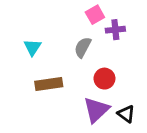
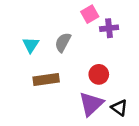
gray semicircle: (83, 47) -> (63, 42), moved

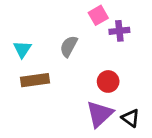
cyan triangle: (31, 45) -> (22, 49), moved
brown rectangle: (46, 80) -> (35, 80), moved

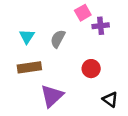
cyan triangle: (22, 49) -> (27, 36), moved
purple triangle: (100, 114) -> (52, 96), moved

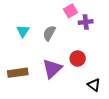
brown rectangle: (29, 67) -> (18, 73), moved
purple triangle: (52, 96) -> (52, 69), moved

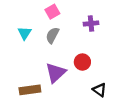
pink square: (71, 11) -> (52, 12), moved
brown rectangle: (18, 73) -> (30, 90), moved

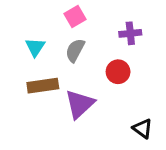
red circle: (82, 62) -> (118, 72), moved
brown rectangle: (30, 90) -> (43, 86), moved

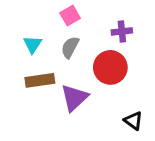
red circle: (118, 72) -> (110, 67), size x1.5

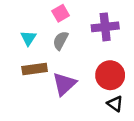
purple cross: (122, 31) -> (105, 27), size x1.5
red circle: (110, 67) -> (110, 75), moved

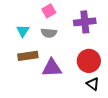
gray semicircle: (61, 41) -> (49, 33), turned -112
purple triangle: (64, 84) -> (52, 68), turned 40

